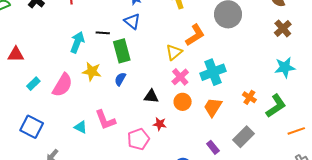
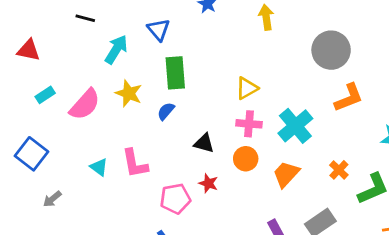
blue triangle: (132, 21) -> (159, 30), moved
black line: (103, 33) -> (85, 18), moved
orange L-shape: (195, 35) -> (349, 98), moved
cyan cross: (213, 72) -> (295, 126), turned -30
pink cross: (180, 77) -> (249, 124), turned 36

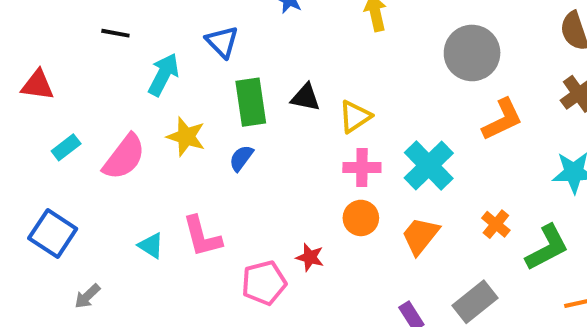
black triangle: (204, 143) -> (306, 97), moved

